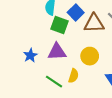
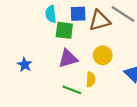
blue square: (76, 13) -> (78, 14), turned -35
blue star: (30, 55) -> (25, 65), moved

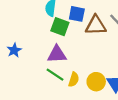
yellow circle: (103, 55) -> (96, 82), moved
green line: (72, 90) -> (55, 75), moved

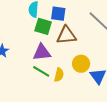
brown triangle: (96, 25) -> (66, 35), moved
yellow circle: (96, 82) -> (81, 64), moved

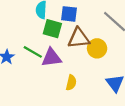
yellow circle: (81, 64) -> (97, 48), moved
green line: (41, 71) -> (33, 52), moved

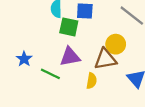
brown triangle: (79, 38) -> (105, 59), moved
green line: (33, 52) -> (50, 74), moved

